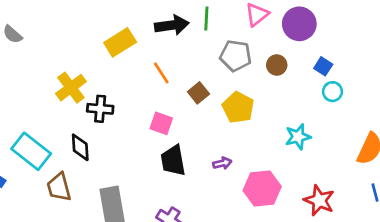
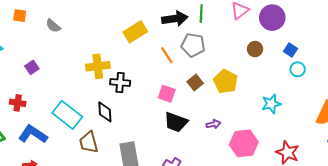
gray pentagon: (236, 56) -> (193, 45), moved
yellow cross: (71, 88) -> (98, 66), turned 30
brown square: (198, 93) -> (195, 83), moved
black trapezoid: (173, 161) -> (176, 122), turned -60

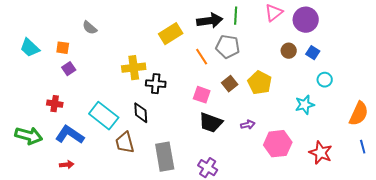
orange square: (20, 16) -> (63, 48), moved
blue square: (290, 50) -> (313, 53), moved
cyan circle: (298, 69) -> (325, 80), moved

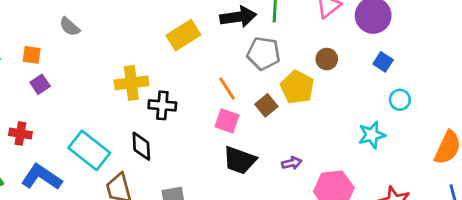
brown circle: (289, 51) -> (327, 59), moved
orange line: (202, 57) -> (227, 89), moved
yellow pentagon: (260, 83) -> (297, 87), moved

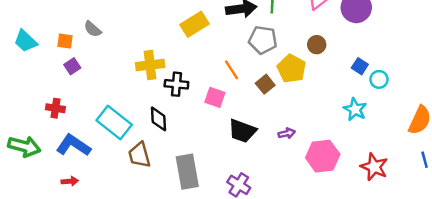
gray semicircle: (70, 27) -> (93, 29), moved
blue square: (383, 62) -> (360, 66), moved
pink square: (227, 121) -> (215, 97), moved
cyan star: (372, 135) -> (355, 109), turned -30

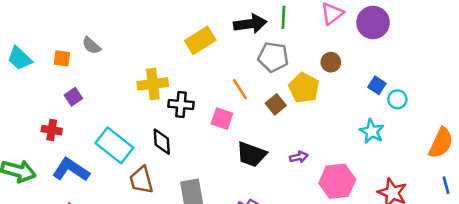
purple square: (72, 66) -> (73, 97), moved

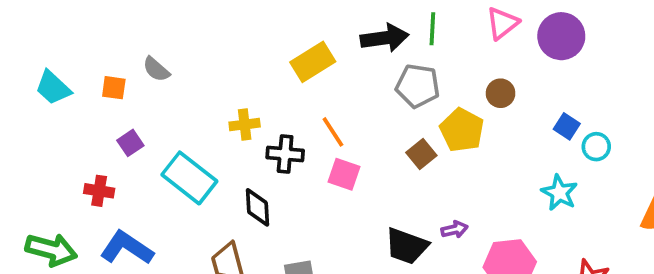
yellow cross: (153, 84) -> (245, 125), size x0.7
orange line: (240, 89) -> (333, 132), moved
cyan rectangle: (114, 145) -> (189, 178), moved
black trapezoid: (251, 154) -> (407, 246), moved

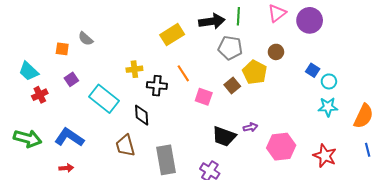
cyan trapezoid: (53, 88) -> (29, 71), moved
pink square: (344, 174) -> (204, 97), moved
red cross: (99, 191) -> (40, 95), moved, turned -35
cyan star: (559, 193) -> (328, 107), moved, turned -30

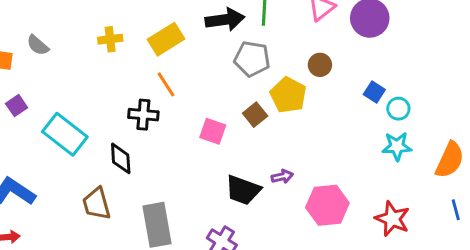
yellow cross: (134, 69) -> (110, 39), moved
orange line: (183, 73) -> (166, 84), moved

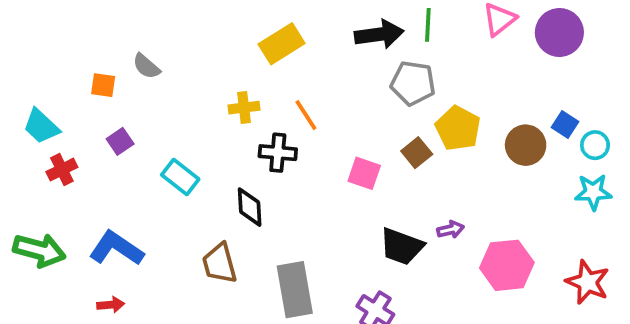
yellow cross: (110, 39) -> (244, 108), moved
yellow rectangle: (166, 39) -> (282, 44), moved
brown circle: (320, 65) -> (526, 145), moved, size x1.4
cyan rectangle: (65, 134) -> (180, 177), size x0.7

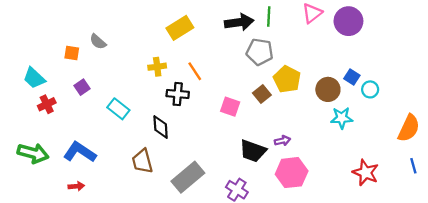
cyan star: (593, 192) -> (342, 118), moved
pink hexagon: (507, 265) -> (292, 173), moved
gray rectangle: (295, 290) -> (188, 177), turned 60

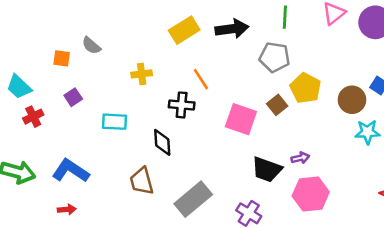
black arrow: (239, 22) -> (232, 29), moved
yellow cross: (157, 67) -> (142, 74), moved
pink square: (230, 107) -> (241, 119), size x1.4
cyan rectangle: (118, 109) -> (114, 122), turned -35

